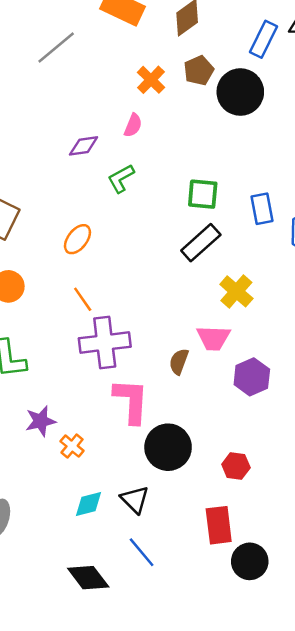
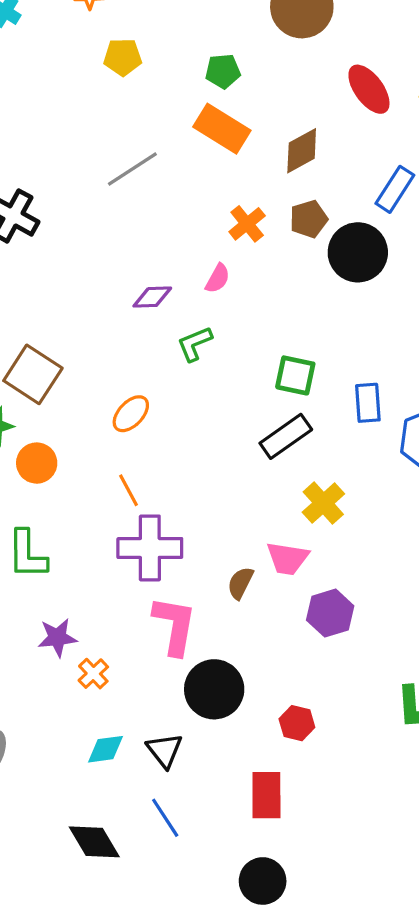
black circle: (250, 561) -> (263, 881), moved

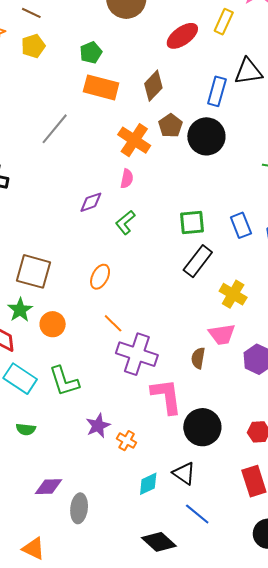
yellow pentagon: (123, 57) -> (33, 46), moved
red ellipse: (369, 89) -> (182, 36), turned -72
orange cross: (247, 224) -> (134, 140), size x1.4
purple cross: (150, 548) -> (137, 354), turned 36

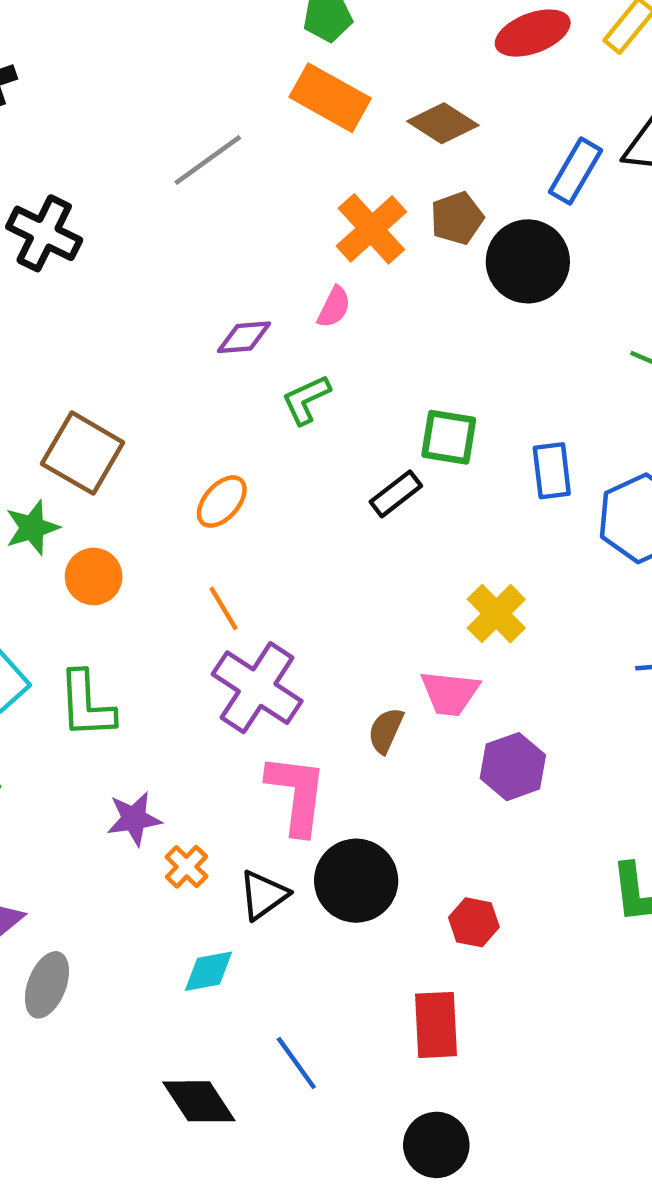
brown diamond: (153, 86) -> (443, 123), turned 64
black rectangle: (198, 261) -> (396, 494), moved, size x0.7
black triangle: (184, 473) -> (263, 895), moved, turned 35

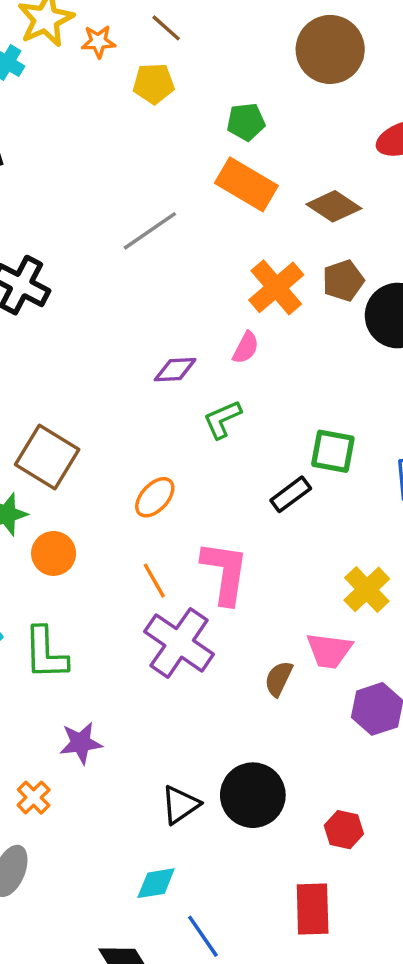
pink L-shape: (297, 794) -> (225, 573), moved
orange cross: (187, 867) -> (34, 798), moved
cyan diamond: (208, 971) -> (156, 883), moved

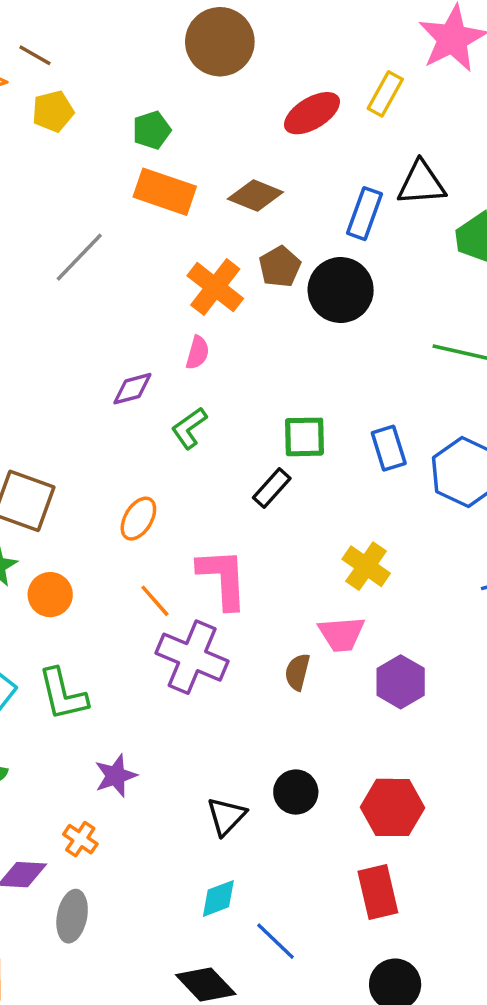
brown line: (166, 28) -> (35, 55), moved
black circle: (253, 795) -> (296, 792), size x0.7
red hexagon: (344, 830) -> (392, 807), size x1.6

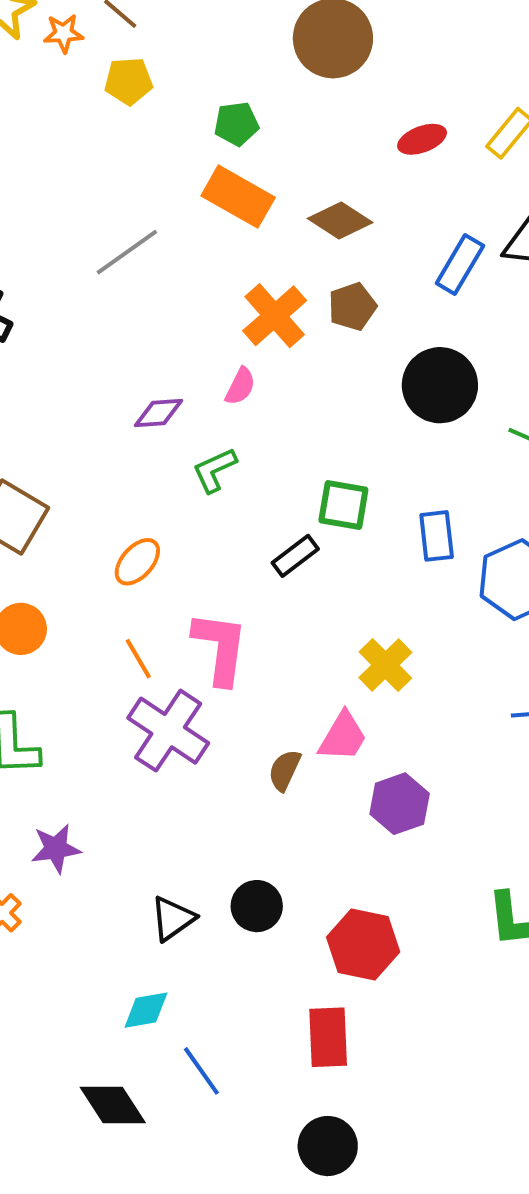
red ellipse: (312, 113) -> (422, 139), size x0.7
black circle: (341, 290) -> (440, 385), moved
pink trapezoid: (342, 634) -> (343, 737), turned -66

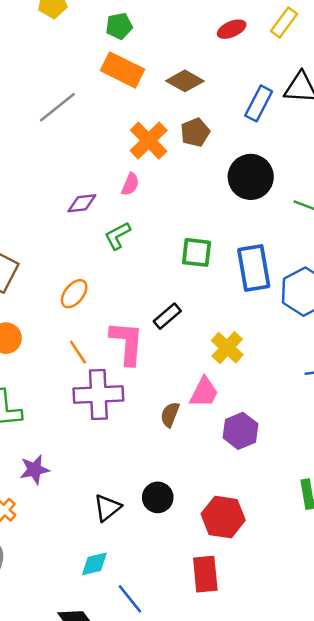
blue rectangle: (437, 536) -> (254, 268), size x1.5
black rectangle: (295, 556) -> (167, 316), moved
purple cross: (168, 731) -> (98, 394), turned -33

